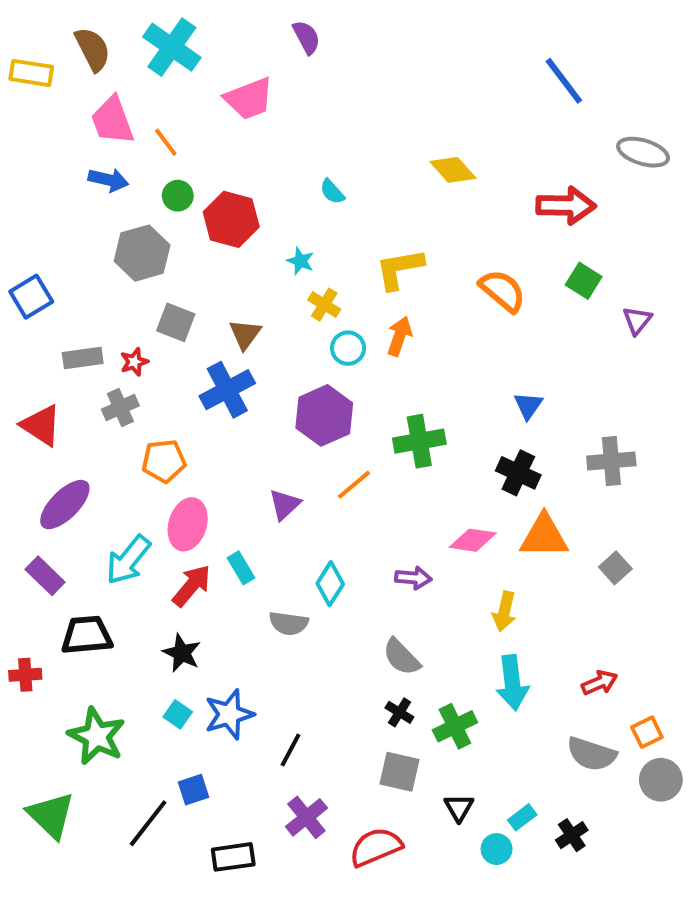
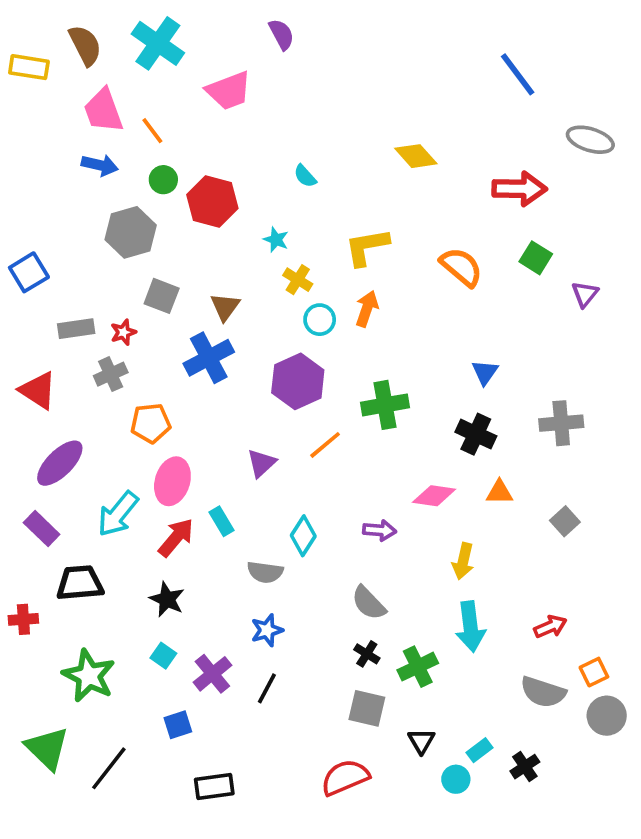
orange triangle: (544, 536) -> (499, 492), size x0.6
blue star: (229, 714) -> (267, 630), moved, size x0.7
purple cross: (306, 817) -> (212, 674), moved
black line: (148, 823) -> (109, 768), moved

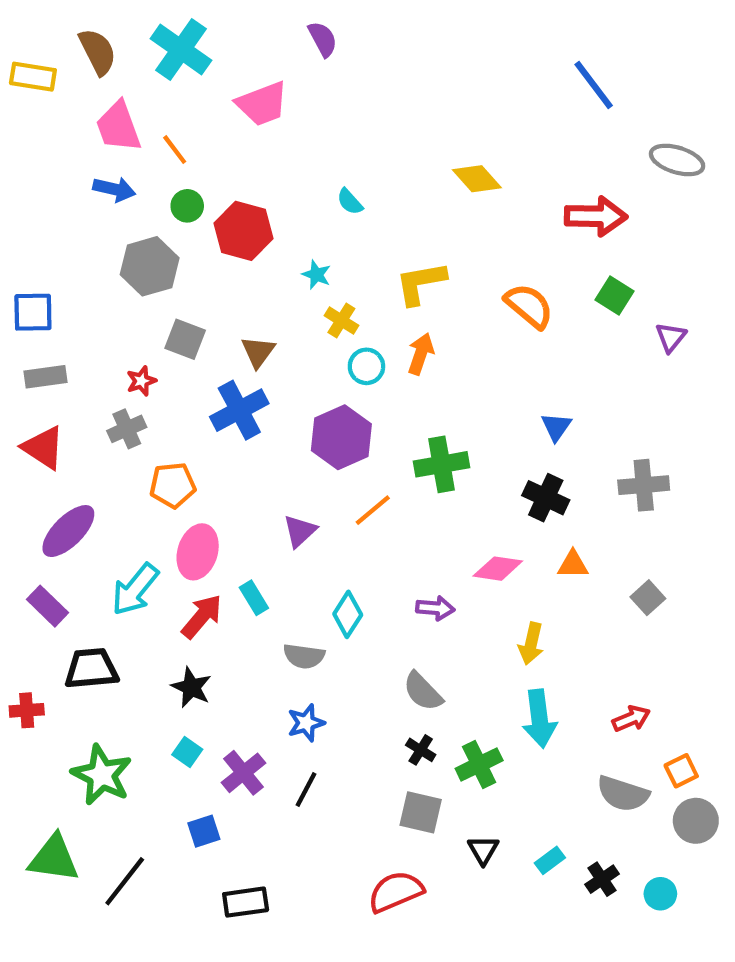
blue square: (29, 272) -> (33, 312), turned 30
gray rectangle: (76, 329) -> (45, 377), moved
green triangle: (47, 748) -> (54, 858), turned -36
cyan circle: (456, 779) -> (660, 894), moved

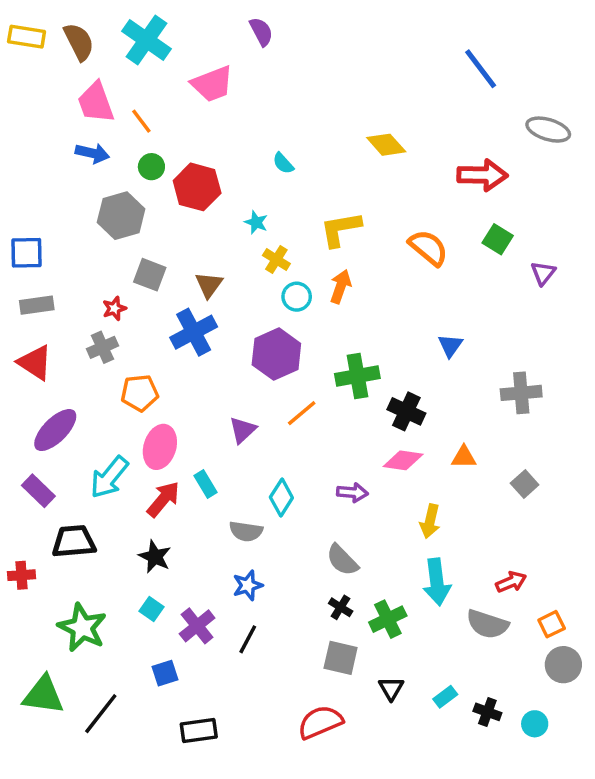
yellow rectangle: (33, 77) -> (27, 37), moved
black cross: (546, 498) -> (406, 411), moved
gray semicircle: (623, 794) -> (487, 624), moved
black cross: (602, 879) -> (487, 712), turned -36

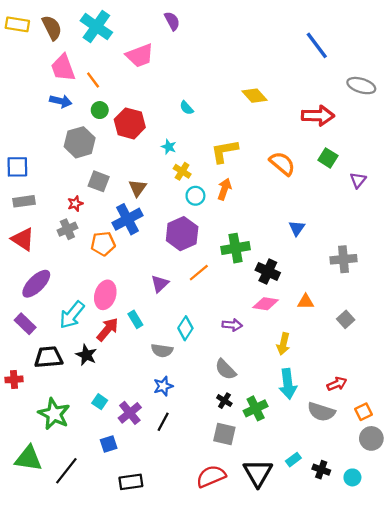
orange pentagon: (140, 393) -> (103, 244), moved
black star: (155, 557) -> (86, 355), moved
black triangle: (391, 688) -> (258, 473), moved, size x1.8

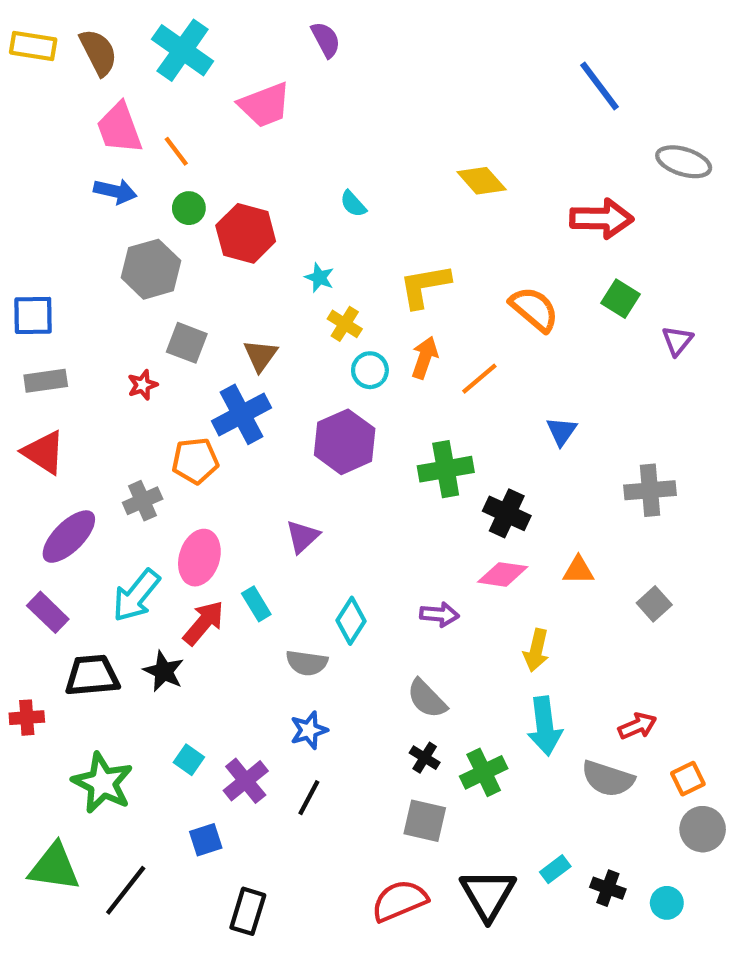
gray cross: (67, 229) -> (143, 501), moved
orange line: (199, 273) -> (479, 379), moved
black rectangle: (131, 482) -> (248, 911), turned -65

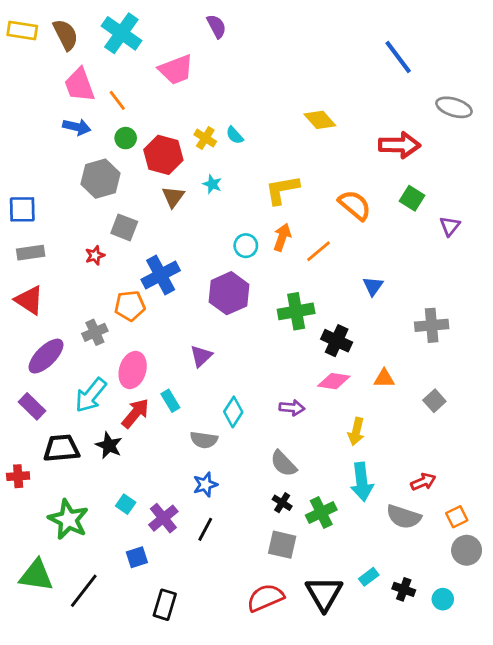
yellow cross: (345, 324) -> (205, 138), moved
brown triangle: (260, 355) -> (173, 197), moved

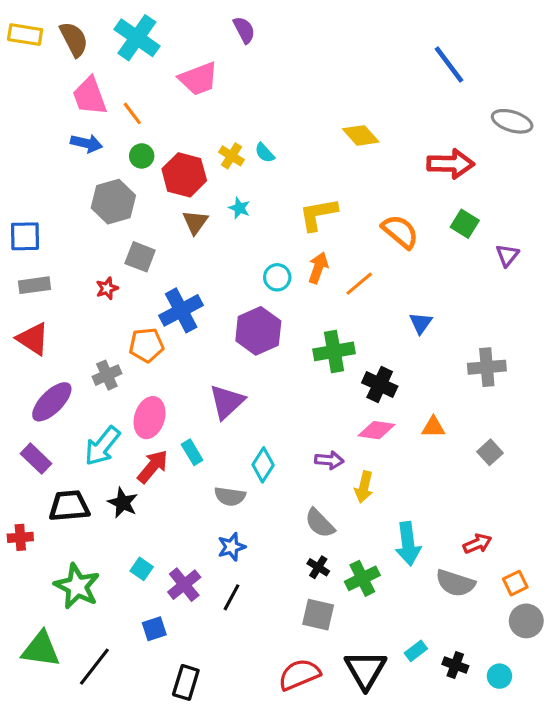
purple triangle: (201, 356) -> (227, 402), size x1.4
yellow arrow: (356, 431) -> (364, 487), moved

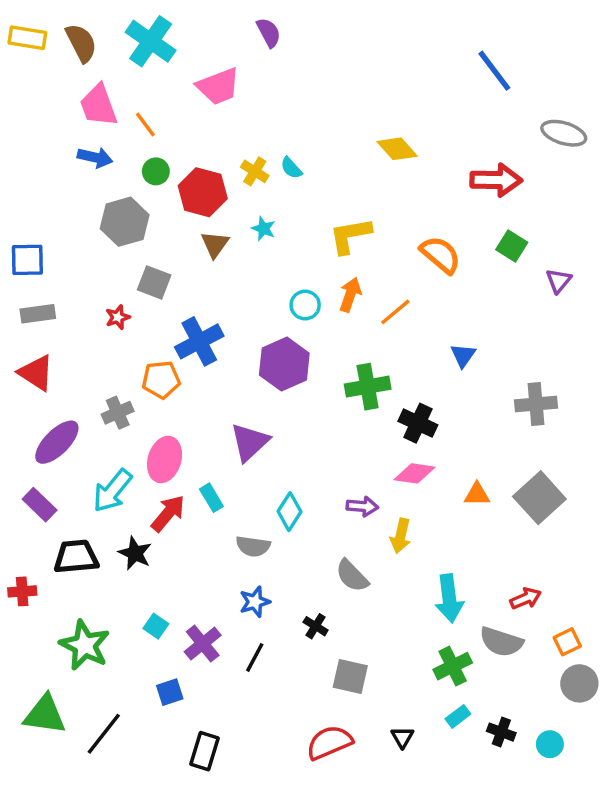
orange triangle: (433, 427) -> (477, 494), moved
gray square: (490, 452) -> (539, 498), size x1.8
black cross: (318, 567) -> (316, 626), moved
green cross: (362, 578) -> (453, 666), moved
black triangle: (365, 670) -> (402, 737), size x0.5

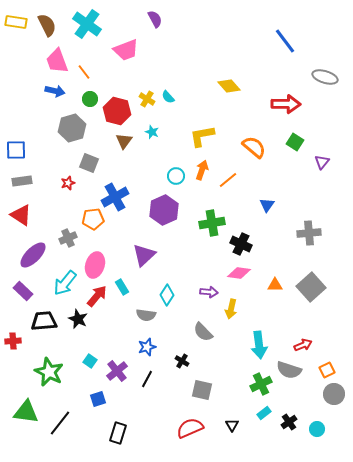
black cross: (501, 732) -> (289, 422), turned 35

